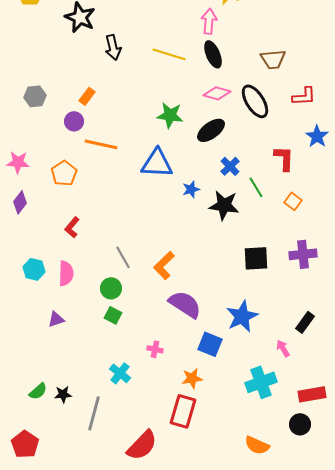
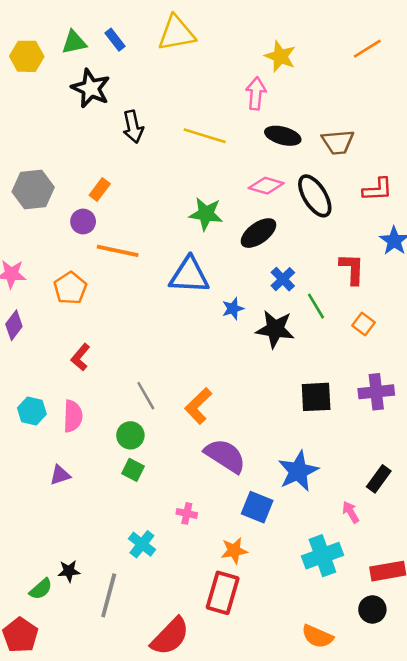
black ellipse: (213, 54) -> (283, 136), moved, turned -52
gray hexagon: (35, 96) -> (33, 190), size x1.4
green semicircle: (38, 391) -> (41, 589), moved

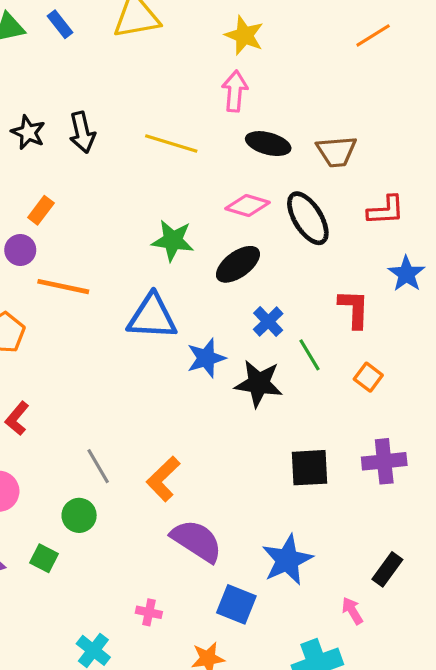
yellow star: (280, 56) -> (244, 35), moved
black star: (91, 88) -> (28, 132), moved, size x0.7
blue star: (233, 309) -> (206, 358), size x1.4
green square: (133, 470) -> (44, 558), moved

